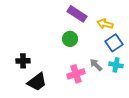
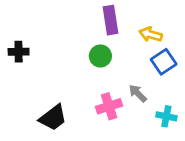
purple rectangle: (77, 14) -> (110, 20), turned 48
black cross: (23, 61) -> (19, 52), moved
cyan cross: (116, 65) -> (166, 116), moved

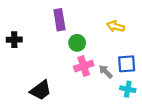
purple rectangle: (110, 20) -> (59, 20), moved
blue square: (164, 62) -> (127, 64), moved, turned 30
pink cross: (109, 106) -> (84, 66), moved

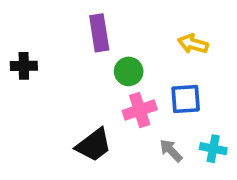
blue square: (127, 64) -> (186, 99), moved
gray arrow: (106, 72) -> (171, 150), moved
black trapezoid: (41, 90) -> (94, 145), moved

